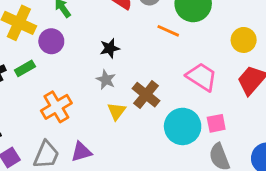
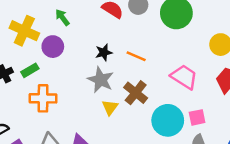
orange line: (168, 31) -> (136, 56), moved
gray star: (106, 80) -> (101, 80), size x1.5
orange cross: (56, 107) -> (43, 98), moved, turned 32

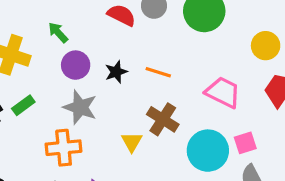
purple circle: (53, 47) -> (76, 65), moved
gray star: (101, 80) -> (80, 107), moved
orange cross: (43, 98) -> (64, 148), moved

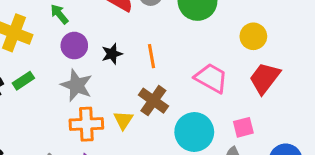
orange line: (158, 72) -> (151, 56), turned 60
pink square: (245, 143) -> (243, 127), moved
orange cross: (64, 148) -> (86, 124), moved

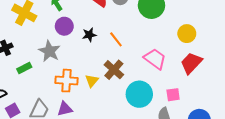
orange line: (151, 56) -> (116, 39), turned -35
green rectangle: (23, 81) -> (24, 68), moved
gray star: (77, 85) -> (49, 51), moved

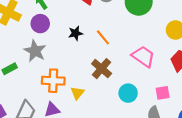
purple circle: (64, 26) -> (40, 24), moved
yellow triangle: (92, 81) -> (77, 93), moved
cyan circle: (139, 94) -> (128, 93), size x0.7

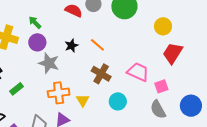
gray star: (35, 51) -> (49, 63), moved
pink trapezoid: (143, 56) -> (138, 72), moved
cyan circle: (128, 93) -> (118, 101), moved

